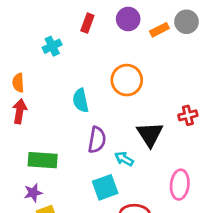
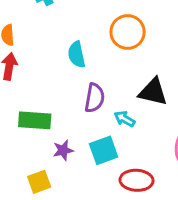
black triangle: (150, 134) -> (153, 92), turned -44
purple star: (33, 193) -> (63, 150), moved

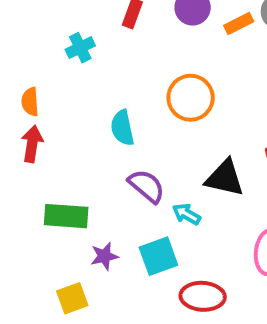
purple semicircle: (95, 98) -> (146, 186), turned -60

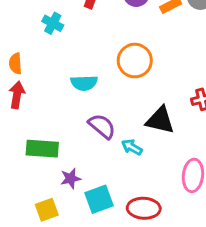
cyan cross: (80, 48) -> (53, 23), turned -36
cyan semicircle: (122, 128) -> (84, 83), turned -80
cyan square: (158, 256) -> (99, 199), moved

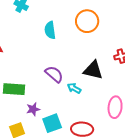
orange circle: (135, 61) -> (87, 21), moved
cyan semicircle: (84, 83) -> (50, 30), moved, turned 84

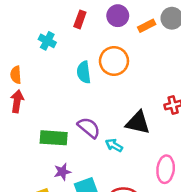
orange circle: (87, 21) -> (114, 61), moved
green rectangle: (14, 89) -> (54, 138), moved

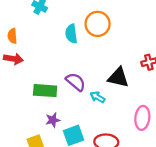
red arrow: (17, 101) -> (13, 59), turned 90

